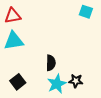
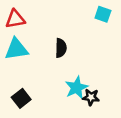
black semicircle: (51, 63) -> (61, 48), moved
cyan star: (57, 84) -> (76, 88), moved

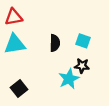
cyan square: (103, 14) -> (83, 41), moved
black star: (91, 97) -> (82, 66), moved

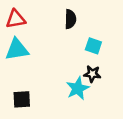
black semicircle: (55, 43) -> (70, 19), moved
black square: (19, 89) -> (22, 99), turned 35

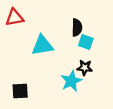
black semicircle: (70, 19) -> (77, 28), moved
cyan triangle: (17, 50) -> (42, 45), moved

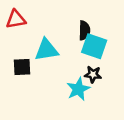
cyan square: (86, 42) -> (94, 46), size x1.5
black square: (20, 91) -> (22, 67), moved

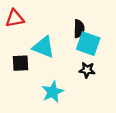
cyan triangle: (46, 50) -> (43, 47), turned 30
cyan star: (78, 89) -> (53, 92), moved

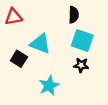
black semicircle: (79, 29) -> (74, 15), moved
black square: (20, 63) -> (19, 59), turned 35

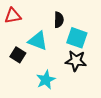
black semicircle: (74, 15) -> (59, 20), moved
black star: (81, 65) -> (76, 61), size x1.5

